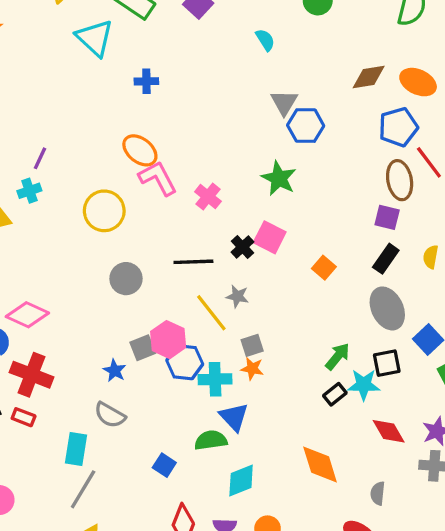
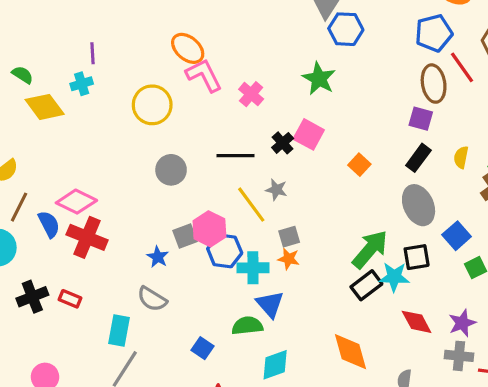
purple line: (40, 158) -> (93, 53), turned -30
green arrow: (338, 356) -> (370, 249), size x1.5
red cross: (31, 375) -> (87, 237), moved
black rectangle: (335, 394) -> (366, 285), size x1.4

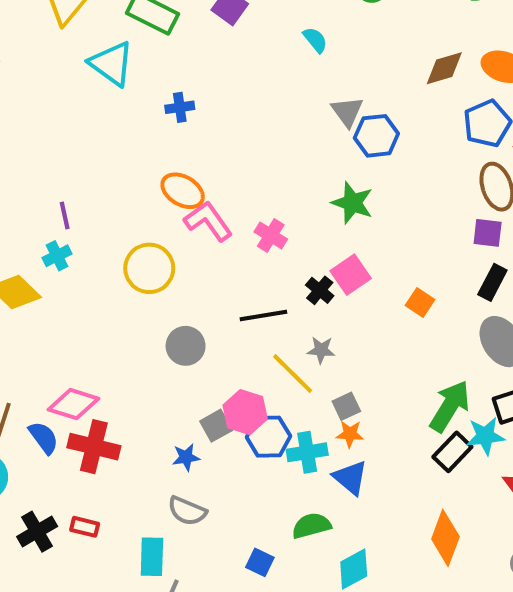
pink square: (309, 134) -> (351, 275), turned 36
blue star: (158, 257) -> (186, 457), turned -30
blue triangle: (270, 304) -> (350, 478), moved
orange diamond: (350, 352) -> (445, 538), turned 45

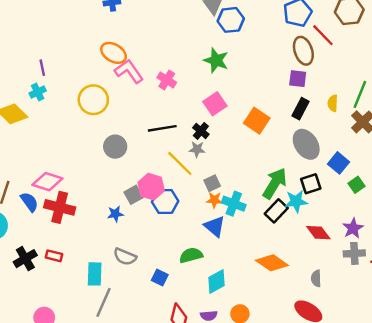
black cross: (320, 290) -> (201, 131), moved
orange square: (420, 302) -> (257, 121), size x1.5
cyan cross: (307, 452) -> (234, 204), moved, turned 30
gray semicircle: (187, 511) -> (125, 257), moved
orange diamond: (445, 538) -> (272, 263), turned -76

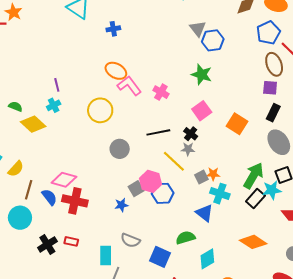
orange star: (214, 200) -> (213, 174), moved
blue square: (160, 278) -> (160, 257), size x1.5

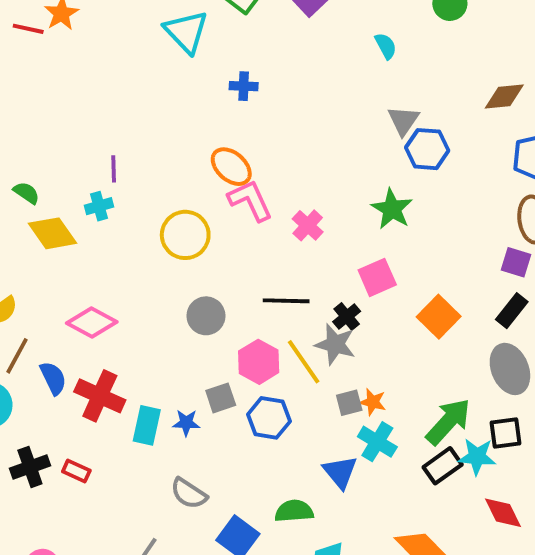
gray star: (188, 149) -> (335, 344), size x1.5
pink diamond: (64, 180) -> (92, 322), moved
pink hexagon: (151, 181) -> (259, 362), moved
cyan rectangle: (106, 256) -> (147, 425), moved

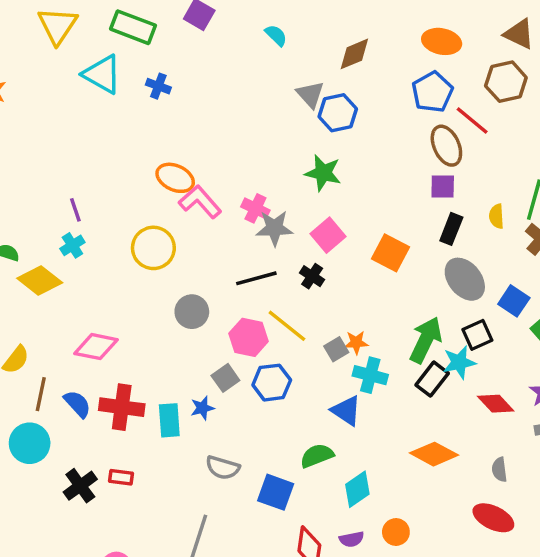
blue cross: (244, 86) -> (158, 86), moved, turned 35
brown diamond: (504, 96) -> (354, 54), moved
gray star: (335, 344) -> (274, 228), moved

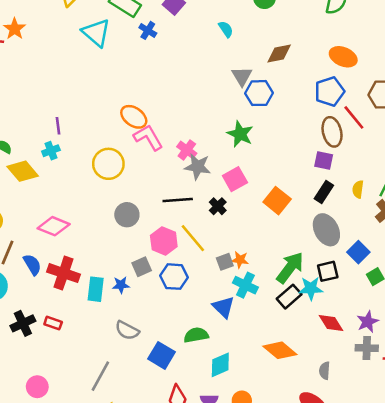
blue cross: (158, 86) -> (148, 30), moved

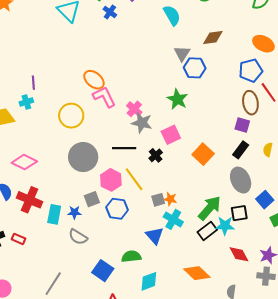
cyan semicircle: (226, 29) -> (172, 15), size x1.5
gray circle: (127, 215) -> (83, 157), size x1.5
gray semicircle: (127, 330) -> (78, 237), moved

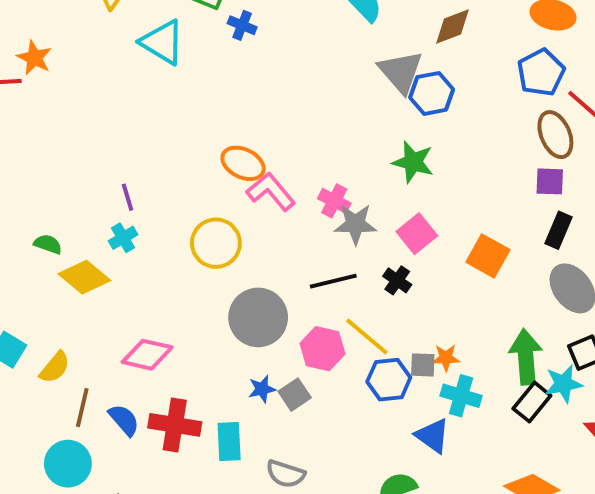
gray triangle: (182, 53) -> (401, 72), size x1.4
gray square: (158, 200) -> (423, 365), turned 32
green arrow: (210, 208) -> (526, 357), turned -32
blue hexagon: (117, 209) -> (389, 380), moved
blue star: (74, 212) -> (262, 389), moved

